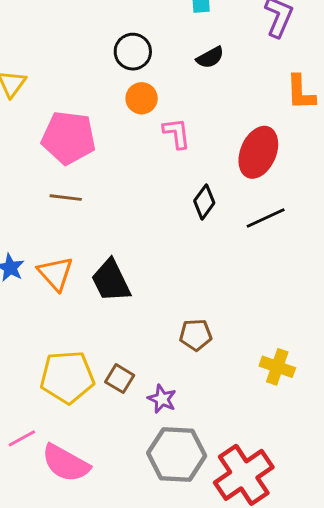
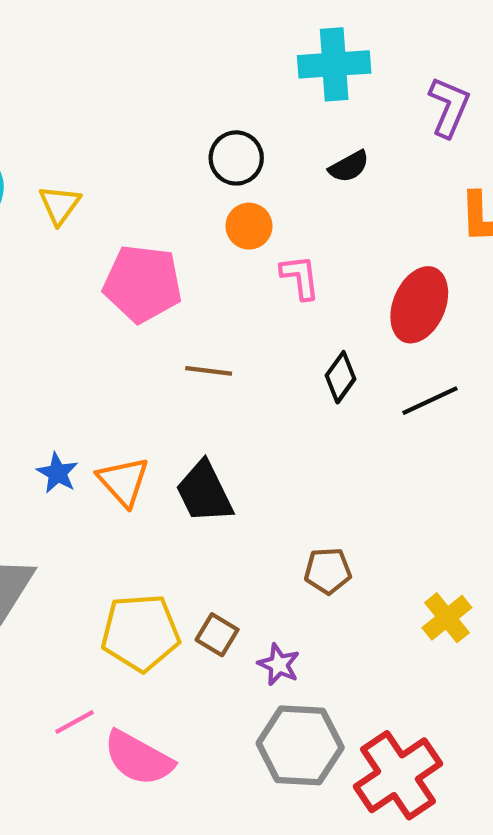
brown line: (66, 198) -> (209, 371), moved
yellow cross: (277, 367) -> (447, 618), turned 32

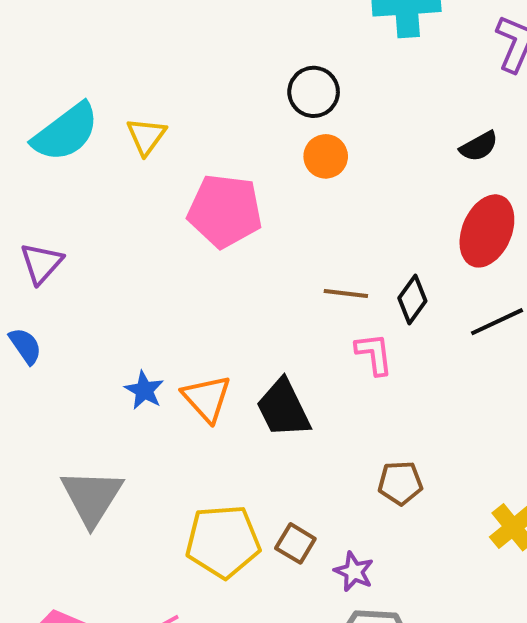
black semicircle: (349, 166) -> (479, 146), moved
pink L-shape: (300, 277) -> (374, 354), moved
brown line: (209, 371) -> (346, 293), moved

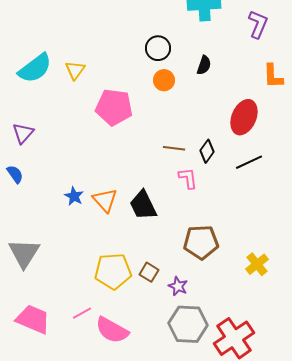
black semicircle: (479, 146) -> (204, 65), moved, turned -42
brown pentagon: (400, 483) -> (201, 242), size x1.6
gray triangle: (92, 497) -> (24, 253), moved

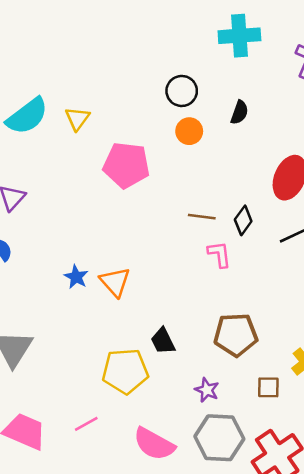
black trapezoid: (143, 205) -> (163, 341), moved, size x0.7
brown square: (149, 272) -> (268, 387), moved, turned -30
pink semicircle: (112, 330) -> (154, 444), moved

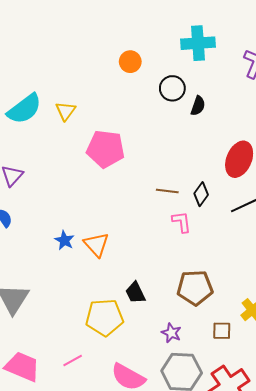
black circle: (182, 91) -> (172, 88), moved
orange circle: (189, 131) -> (130, 62), moved

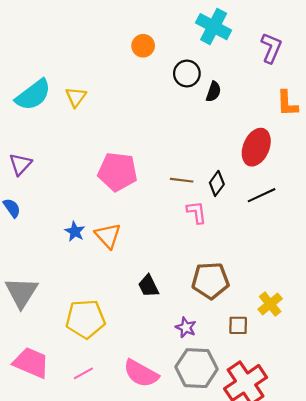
cyan cross: (198, 43) -> (214, 27), turned 32
pink pentagon: (106, 149) -> (118, 172), moved
yellow pentagon: (105, 317) -> (85, 319), moved
pink line: (73, 361) -> (83, 373), moved

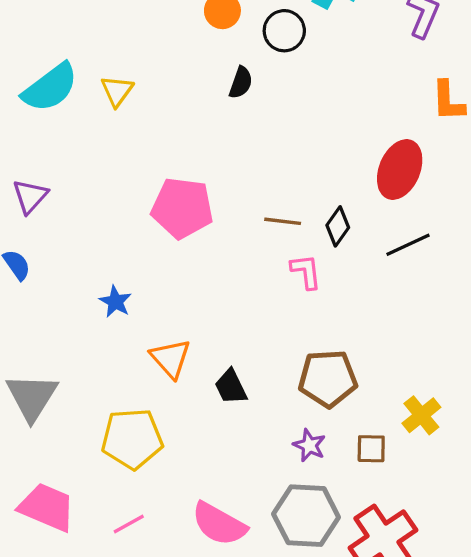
black circle: (187, 74) -> (284, 31), moved
black semicircle: (214, 92) -> (241, 83), moved
orange triangle: (108, 236) -> (171, 358), moved
purple star: (186, 327) -> (309, 445), moved

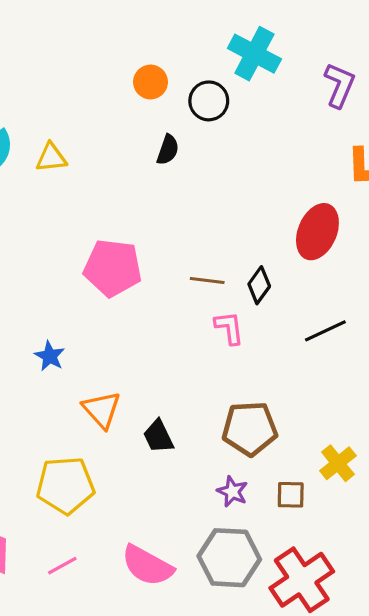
yellow triangle: (117, 91) -> (51, 158), turned 48
black line: (408, 245) -> (325, 331), moved

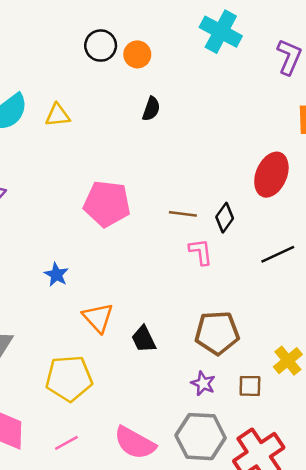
black circle: (209, 101) -> (101, 46), moved

